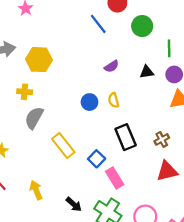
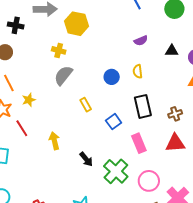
blue circle: (89, 102) -> (112, 77), moved
yellow rectangle: (63, 145) -> (86, 105), size x0.6
pink rectangle: (115, 178) -> (139, 143), moved

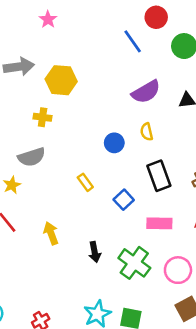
purple semicircle: (141, 41) -> (146, 92), size x1.6
gray semicircle: (63, 75) -> (32, 157), moved, turned -140
pink rectangle: (139, 143) -> (159, 223), turned -60
black arrow: (86, 159) -> (95, 252), turned 35

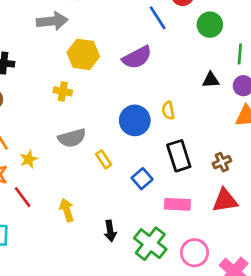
gray arrow: (19, 67) -> (52, 21), moved
purple semicircle: (146, 92) -> (137, 57), moved
blue circle: (114, 143) -> (135, 120), size x1.5
gray semicircle: (32, 157) -> (72, 138), moved

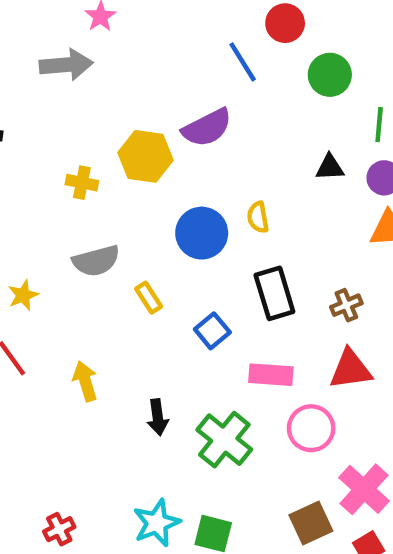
yellow hexagon: (83, 54) -> (145, 156), moved
pink circle: (194, 253) -> (311, 428), moved

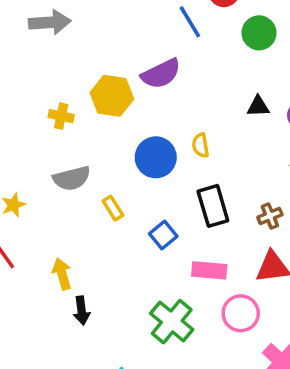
black arrow: (158, 417) -> (82, 310), moved

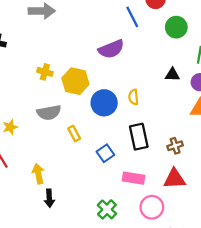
yellow hexagon: (112, 96) -> (75, 81), moved
green cross: (172, 322) -> (107, 209), size x0.7

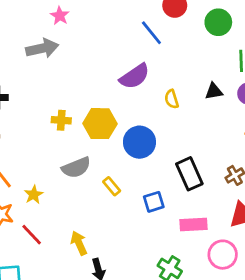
green circle: (176, 27) -> (218, 22), moved
yellow semicircle: (133, 97) -> (172, 99), moved
blue square: (105, 153) -> (154, 202), turned 30

